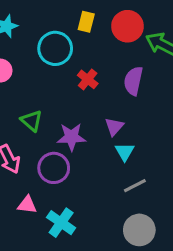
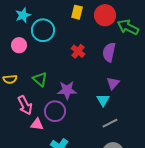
cyan circle: (55, 48) -> (43, 30), moved
purple triangle: (114, 127) -> (113, 83), moved
pink triangle: (27, 205) -> (37, 124), moved

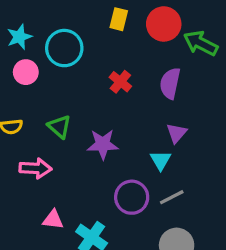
cyan star: (23, 15) -> (19, 37), moved
pink arrow: (25, 105) -> (35, 168), turned -60
purple circle: (55, 111) -> (132, 197), moved
pink triangle: (37, 124) -> (53, 220), moved

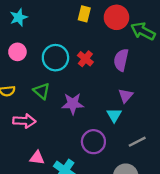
cyan star: (19, 37) -> (19, 17), moved
cyan circle: (64, 48) -> (55, 58), moved
gray line: (172, 197) -> (137, 142), moved

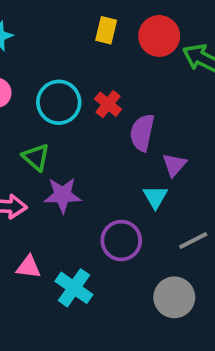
purple semicircle: (121, 60) -> (142, 133), moved
purple star: (73, 104) -> (63, 195), moved

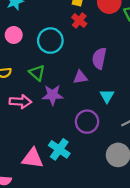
red cross: (108, 104) -> (79, 21), moved
purple triangle: (174, 165) -> (80, 77), moved, turned 40
pink triangle: (28, 267) -> (33, 158), moved, size x1.5

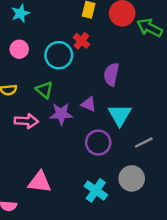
red cross: (79, 21) -> (81, 41), moved
purple triangle: (80, 77) -> (89, 104), moved, turned 32
cyan triangle: (107, 96) -> (120, 115), size x1.5
cyan cross: (59, 149) -> (96, 190), moved

